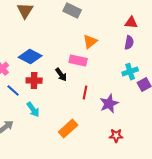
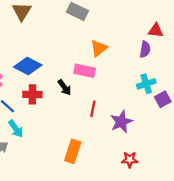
red triangle: (131, 23) -> (156, 30), moved
cyan arrow: (33, 110) -> (16, 129), moved
orange rectangle: (68, 129) -> (73, 151), turned -30

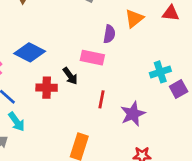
orange triangle: (99, 48) -> (134, 18), moved
purple semicircle: (145, 49) -> (109, 34), moved
red cross: (32, 94) -> (47, 88), moved

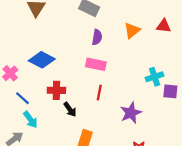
purple semicircle: (109, 34) -> (97, 37), moved
black arrow: (70, 76) -> (70, 109), moved
purple square: (179, 89) -> (170, 91), turned 35
red line: (101, 99) -> (99, 93), moved

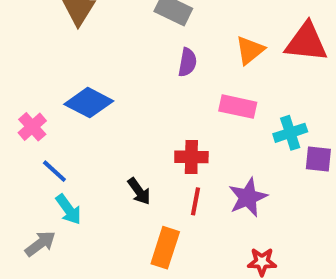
red triangle: (164, 26) -> (306, 42), size x1.6
pink rectangle: (96, 64) -> (238, 107), moved
red cross: (56, 90) -> (191, 157), moved
red line: (99, 93) -> (195, 201), moved

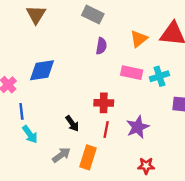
blue diamond: (89, 103) -> (42, 70), turned -36
cyan cross: (290, 133) -> (159, 76), moved
blue line: (54, 171) -> (21, 111), turned 42
gray arrow: (40, 244) -> (61, 155), moved

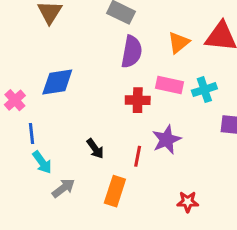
purple semicircle: (101, 46) -> (132, 52), size x1.5
red cross: (104, 103) -> (138, 100), moved
purple star: (138, 127) -> (166, 140), moved
gray arrow: (61, 155) -> (63, 188), moved

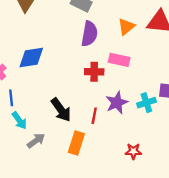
cyan cross: (204, 90) -> (146, 103), moved
black arrow: (95, 149) -> (61, 110), size x1.5

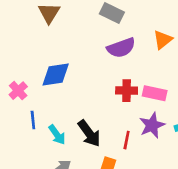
purple semicircle: (89, 34) -> (121, 48), turned 60
pink rectangle: (119, 60) -> (155, 93), moved
cyan arrow: (19, 120) -> (57, 135), moved

